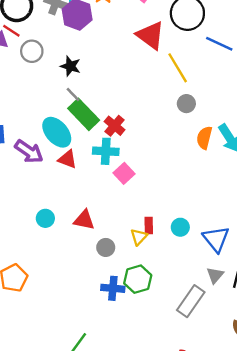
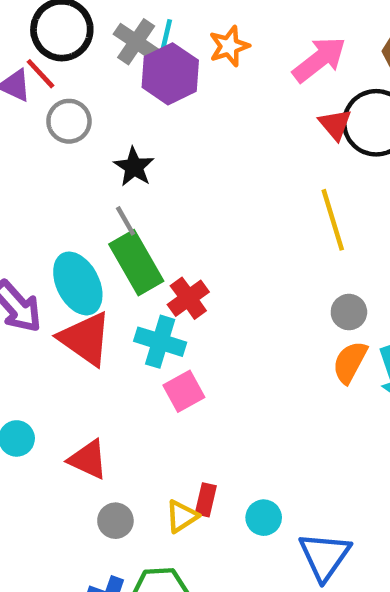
red triangle: (150, 35) -> (335, 124), moved, size x0.6
gray circle: (186, 104) -> (349, 312), moved
red triangle: (67, 159) -> (85, 339), size x1.5

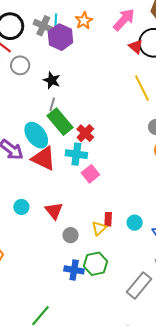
gray line: (126, 221) -> (52, 104), turned 56
red triangle: (88, 459) -> (54, 211), turned 36

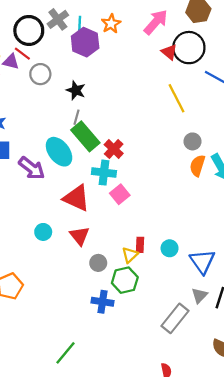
gray cross: (43, 26) -> (58, 19), moved, turned 30
red triangle: (44, 158) -> (76, 198), moved
green hexagon: (96, 264) -> (125, 280), moved

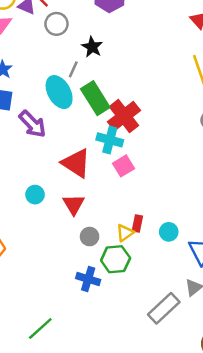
gray line: (77, 117) -> (73, 69), moved
red cross: (114, 149) -> (124, 116), size x1.5
cyan ellipse: (59, 152) -> (59, 92), moved

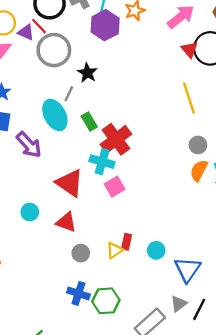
gray circle: (56, 24) -> (54, 50), size x1.5
green rectangle: (95, 98) -> (89, 122), size x0.6
red triangle: (74, 204) -> (66, 222), turned -40
green hexagon: (116, 259) -> (106, 301), moved

